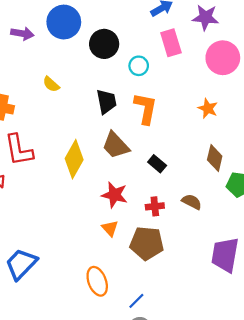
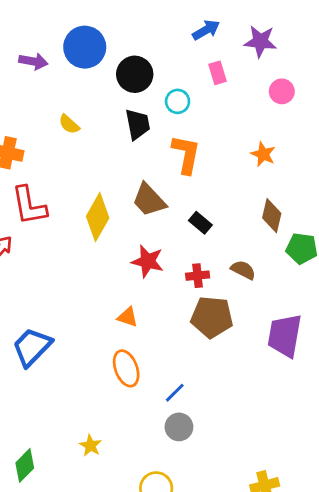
pink rectangle: (171, 43) -> (218, 73), size x0.7
pink circle: (223, 58) -> (282, 91), size x0.6
black trapezoid: (106, 102) -> (138, 124), moved
orange triangle: (110, 228) -> (128, 317), moved, turned -30
brown pentagon: (147, 243) -> (212, 317), moved

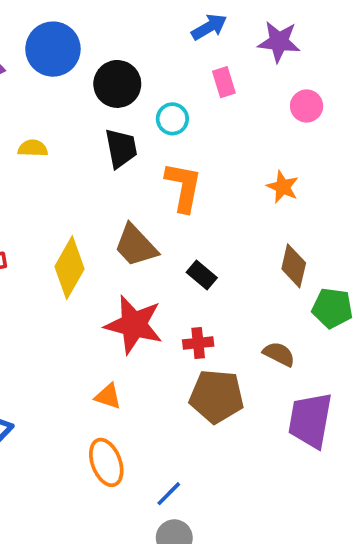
yellow semicircle: (69, 124) -> (33, 148), turned 140
red star: (148, 261) -> (134, 325), size x1.4
brown semicircle: (243, 270) -> (279, 354), moved

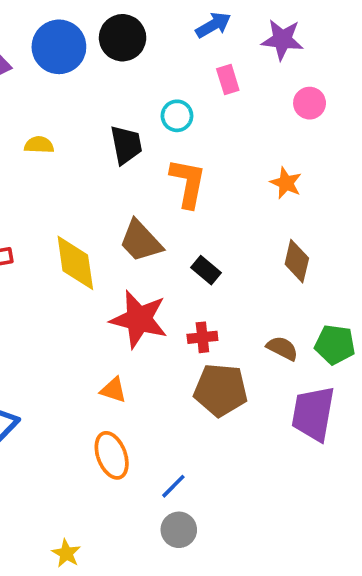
black circle: (117, 84) -> (123, 38), moved
yellow diamond: (70, 268) -> (75, 263), turned -38
green pentagon: (332, 308) -> (335, 345), moved

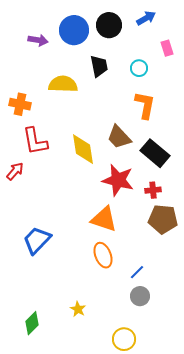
blue arrow: (213, 25) -> (146, 18), moved
yellow semicircle: (39, 145) -> (63, 84), size x1.8
black trapezoid: (126, 145) -> (99, 66), moved
black rectangle: (206, 270) -> (155, 153), size x1.8
orange triangle: (113, 390) -> (104, 219), size x1.8

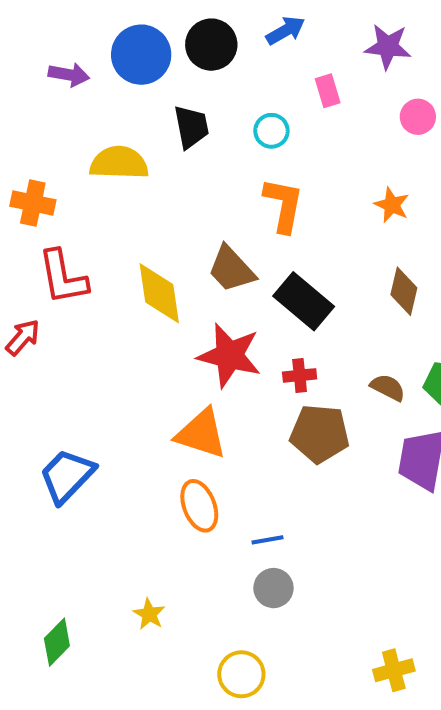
blue line: (137, 272) -> (267, 540), turned 35

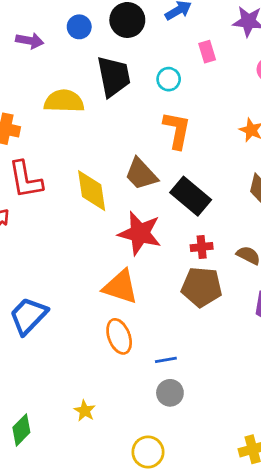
blue circle: (141, 55) -> (79, 27), size x0.6
black trapezoid: (191, 127) -> (114, 76), size x1.4
red cross: (300, 375) -> (202, 247), moved

